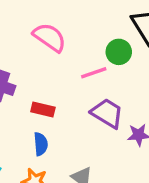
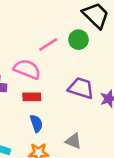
pink semicircle: (50, 37) -> (27, 69), moved
pink line: (94, 73) -> (48, 45), moved

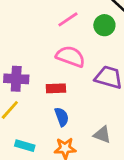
pink line: (48, 45) -> (68, 19), moved
pink semicircle: (27, 69) -> (70, 56), moved

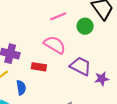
blue semicircle: (62, 117) -> (21, 88), moved

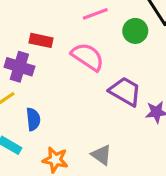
red rectangle: (39, 67) -> (41, 40), moved

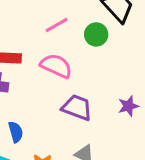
purple trapezoid: (125, 91) -> (77, 108), moved

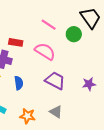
pink line: (57, 25) -> (49, 25), turned 56
blue semicircle: (16, 132) -> (19, 83), moved

